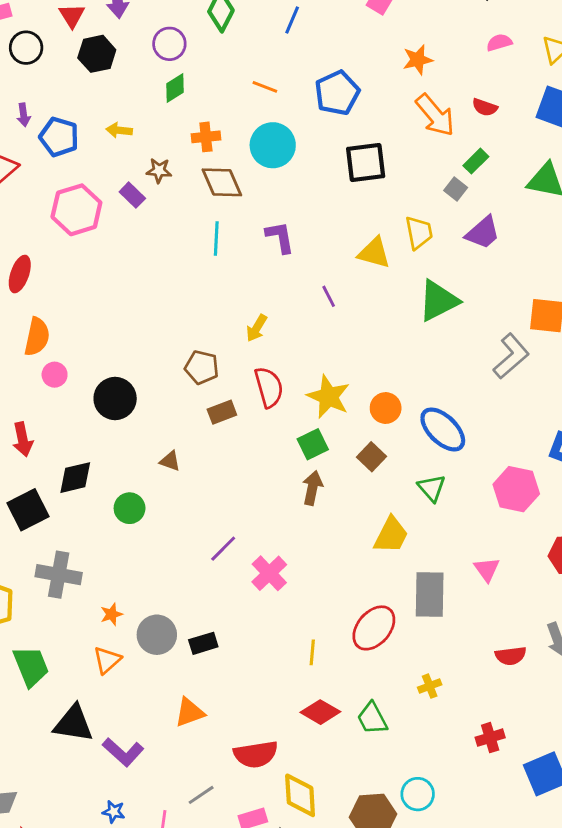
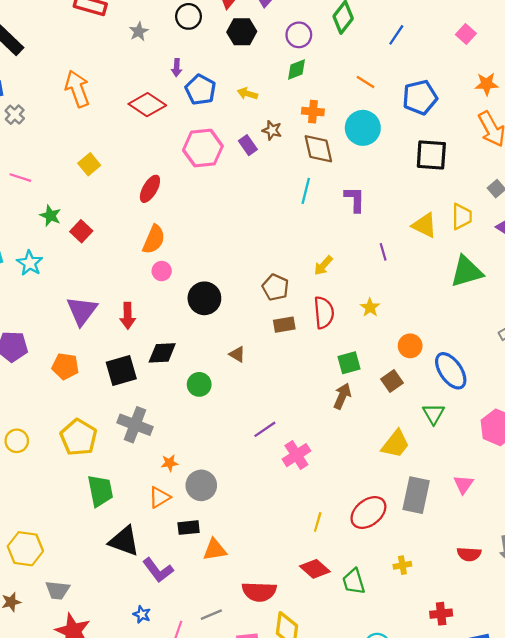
yellow star: (329, 397) -> (370, 307), moved, size x0.6
black rectangle: (203, 643) -> (189, 528), moved

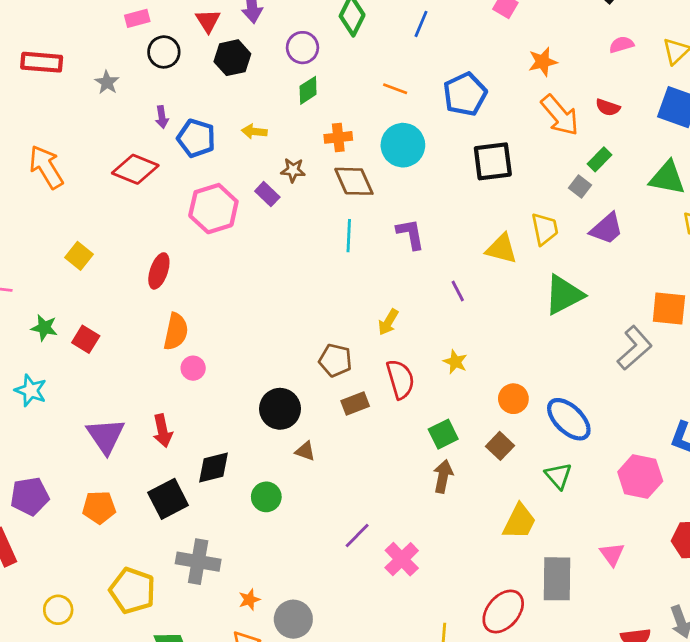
black circle: (204, 298) -> (280, 409), moved

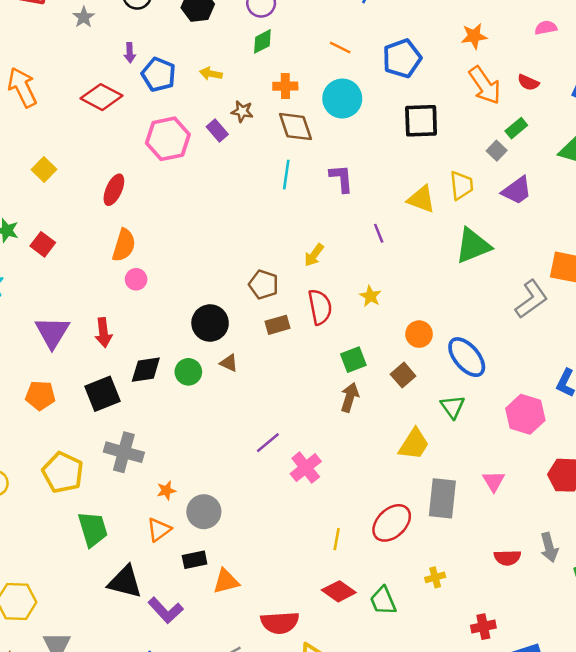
green circle: (266, 497) -> (188, 372), moved

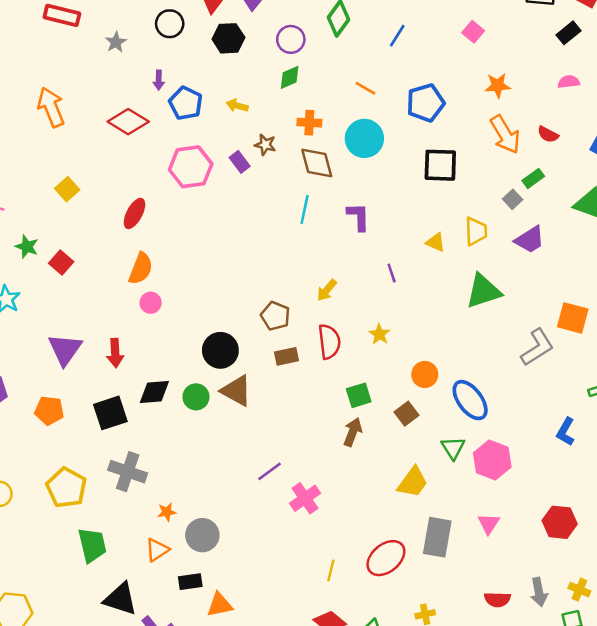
yellow triangle: (421, 199) -> (436, 242), size x0.7
brown triangle: (229, 363) -> (236, 391), size x1.8
pink hexagon: (525, 414) -> (492, 460), moved

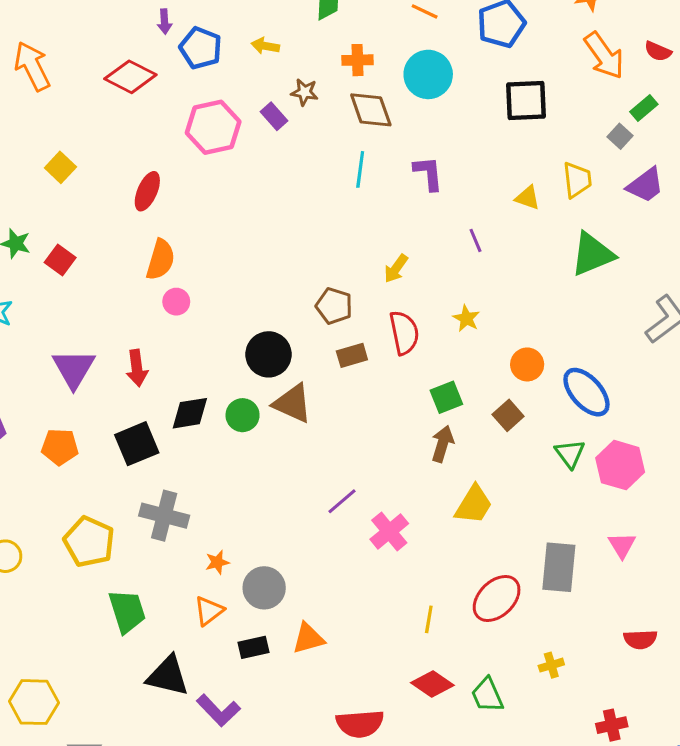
yellow trapezoid: (413, 482) -> (474, 505), moved
orange triangle: (220, 605) -> (308, 638), moved

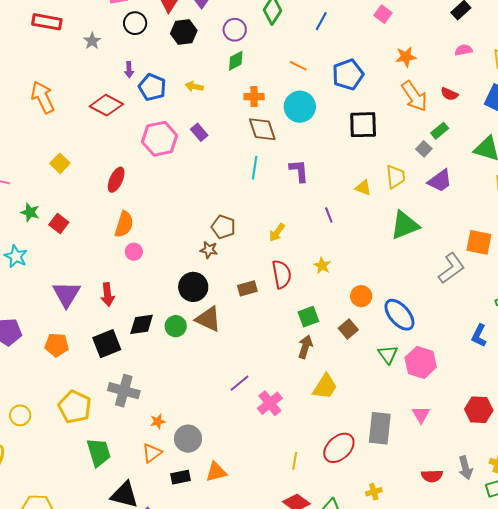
brown star: (305, 92) -> (209, 250), moved
brown pentagon: (334, 306) -> (223, 227), moved

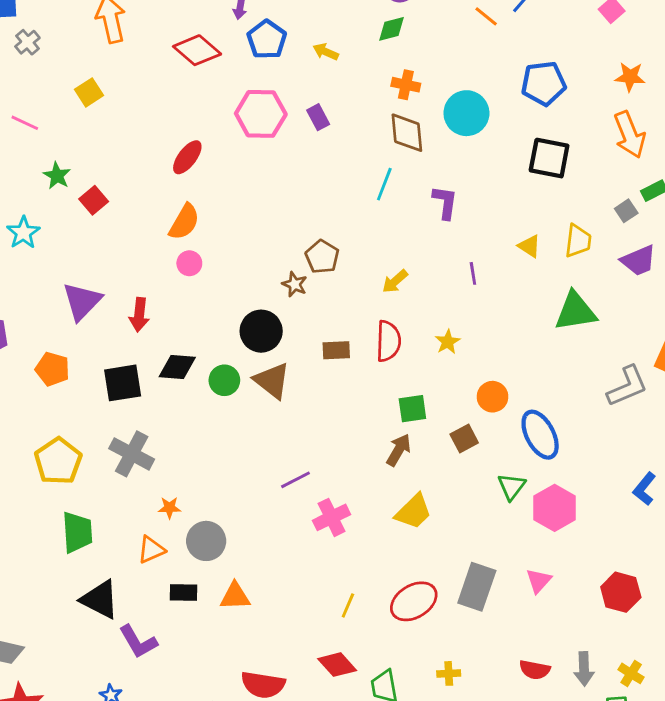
orange line: (298, 66) -> (486, 16), moved
yellow square: (60, 163) -> (89, 92), moved

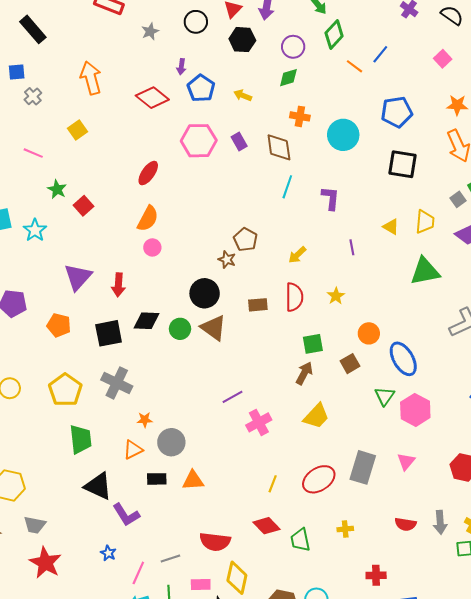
brown diamond: (407, 133) -> (279, 147), moved

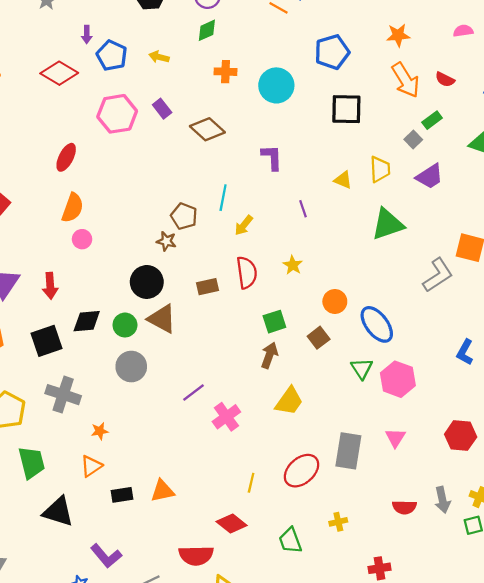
brown diamond: (279, 147) -> (207, 129), moved, turned -32
cyan line: (287, 187) -> (223, 198), moved
gray circle: (171, 442) -> (131, 367), moved
purple L-shape: (126, 515) -> (106, 556), moved
red diamond: (267, 526) -> (232, 523), moved

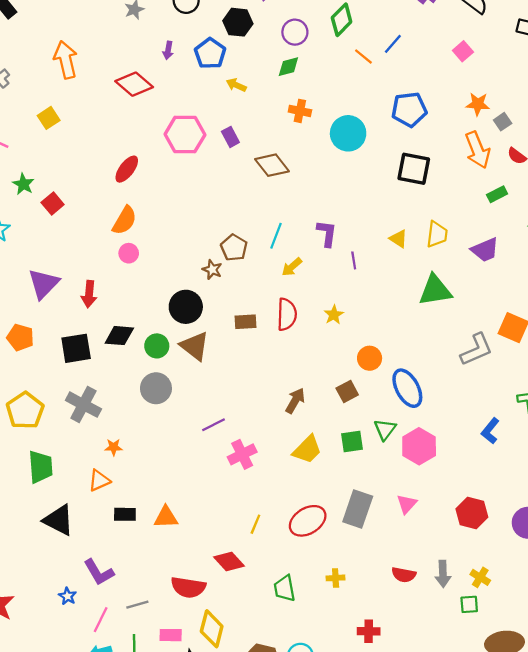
blue pentagon: (112, 55) -> (210, 53), moved
gray square: (413, 140) -> (503, 122), moved
purple L-shape: (272, 157) -> (327, 233), moved
green square: (274, 322) -> (352, 442), moved

